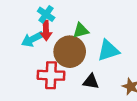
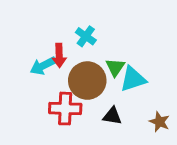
cyan cross: (46, 14) -> (86, 36), moved
green triangle: (81, 31) -> (115, 67), moved, turned -42

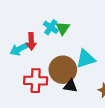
green triangle: (115, 67) -> (63, 28), moved
brown circle: (87, 81) -> (63, 70), moved

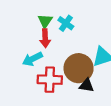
green triangle: (63, 28) -> (45, 21), moved
cyan arrow: (19, 49) -> (32, 59), moved

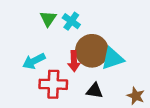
red arrow: (45, 38) -> (74, 61), moved
brown circle: (79, 68) -> (92, 51), moved

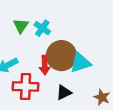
black triangle: (94, 91) -> (64, 93), turned -35

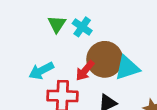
red arrow: (45, 65) -> (85, 71), turned 42

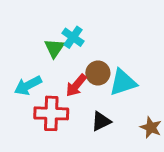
green triangle: (57, 24) -> (54, 48), moved
brown circle: (105, 59) -> (98, 73), size x0.6

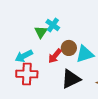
red cross: (51, 113) -> (27, 74), moved
black triangle: (101, 121) -> (71, 79), size x1.5

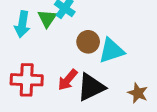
cyan arrow: (24, 56) -> (22, 24), moved, turned -54
red arrow: (55, 56) -> (68, 80), moved

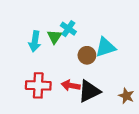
cyan triangle: (111, 51) -> (105, 47), moved
red arrow: (68, 80) -> (71, 85), turned 60

